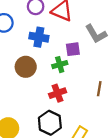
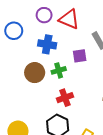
green cross: (60, 65) -> (59, 70), moved

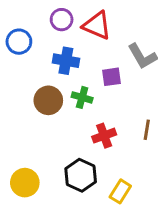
green cross: (59, 70) -> (82, 97), turned 32
red cross: (65, 98) -> (104, 136), moved

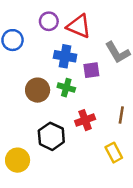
blue cross: (66, 61) -> (65, 56), moved
black hexagon: (81, 175) -> (51, 136), moved
yellow rectangle: (120, 191) -> (114, 153), moved, turned -60

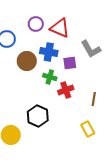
brown circle: (38, 90) -> (27, 61), moved
red cross: (85, 120) -> (66, 90), moved

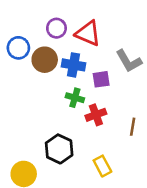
brown circle: (27, 61) -> (45, 60), moved
yellow rectangle: (88, 129) -> (102, 166), moved

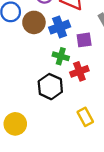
blue cross: (74, 65) -> (60, 27), turned -30
black hexagon: (59, 149) -> (50, 87), moved

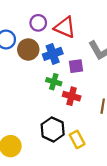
red cross: (79, 71) -> (72, 96), turned 35
black hexagon: (50, 87) -> (53, 129), moved

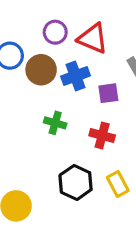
green cross: (54, 82) -> (55, 123), moved
yellow rectangle: (77, 139) -> (118, 184), moved

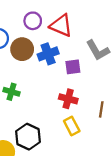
green cross: (55, 123) -> (11, 92), moved
black hexagon: (76, 182) -> (28, 137), moved
yellow rectangle: (118, 184) -> (72, 126), moved

